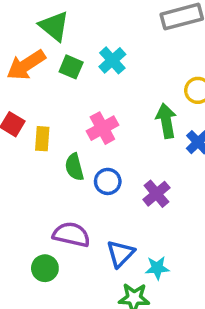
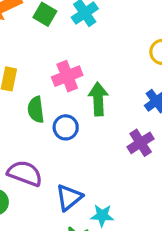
green arrow: (166, 121) -> (98, 99), moved
purple cross: (156, 194) -> (141, 143), moved

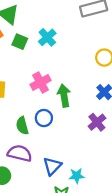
green semicircle: (36, 110) -> (22, 126), moved

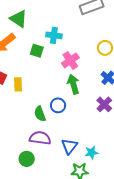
cyan cross: (47, 37) -> (54, 35), turned -35
green square: (20, 42) -> (37, 51), moved
pink cross: (41, 82) -> (70, 60), moved

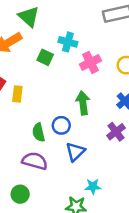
pink cross: (70, 60) -> (90, 62), moved
blue triangle: (69, 146) -> (75, 152), moved
green circle: (27, 159) -> (20, 194), moved

